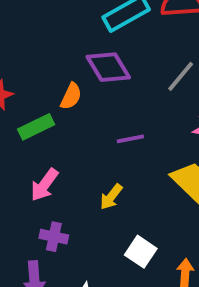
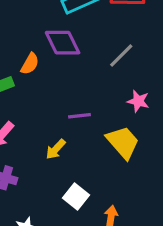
purple line: (130, 139) -> (80, 116), moved

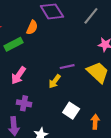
purple line: (80, 116) -> (67, 67), moved

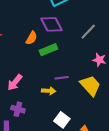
green rectangle: (13, 44) -> (48, 50), moved
yellow arrow: (55, 81) -> (49, 91), turned -128

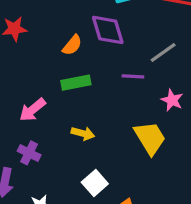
green rectangle: (48, 50) -> (76, 83), moved
purple line: (62, 78) -> (133, 76), moved

